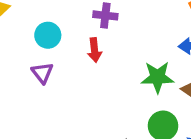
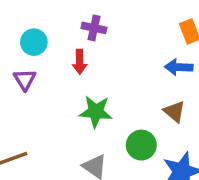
green star: (157, 77) -> (96, 112), moved

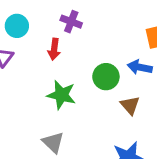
green circle: (141, 145) -> (106, 77), moved

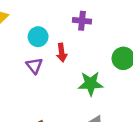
red arrow: (54, 49) -> (62, 53), moved

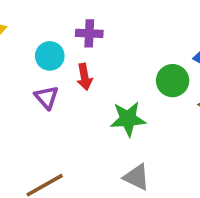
purple cross: (82, 21) -> (89, 33), moved

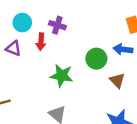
purple cross: (89, 33) -> (57, 25), moved
purple triangle: (47, 97) -> (13, 48), turned -42

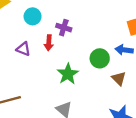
cyan circle: (22, 23) -> (33, 16), moved
green star: (62, 76) -> (68, 74), turned 30

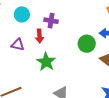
green star: (68, 74) -> (46, 62), moved

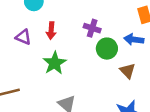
purple cross: (51, 21) -> (92, 28), moved

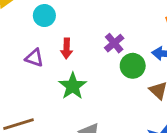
purple cross: (92, 28) -> (114, 43), turned 35

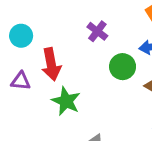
purple cross: (114, 43) -> (97, 31), moved
red arrow: (67, 49) -> (51, 64), size x1.5

